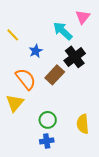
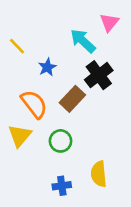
green circle: (48, 120) -> (60, 141), moved
yellow semicircle: (83, 124) -> (99, 174), moved

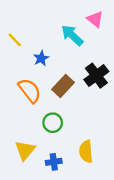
pink triangle: (109, 22) -> (95, 19), turned -30
black cross: (99, 75) -> (96, 76), moved
yellow triangle: (20, 136) -> (25, 150), moved

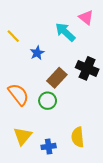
black cross: (96, 76) -> (87, 68), turned -30
orange semicircle: (30, 91) -> (18, 94), moved
green circle: (53, 123) -> (48, 101), moved

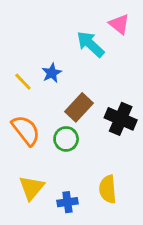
yellow line: (13, 36) -> (23, 82), moved
black cross: (87, 68) -> (121, 119), moved

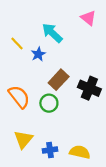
cyan arrow: (90, 44) -> (52, 33), moved
yellow line: (23, 82) -> (17, 44), moved
yellow semicircle: (108, 189) -> (80, 152), moved, turned 108

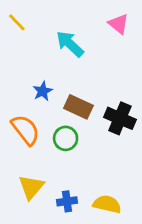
yellow line: (17, 44) -> (17, 22), moved
blue star: (38, 54) -> (43, 91), moved
brown rectangle: (59, 80) -> (78, 107), turned 72

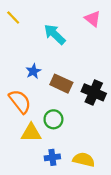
green circle: (66, 138) -> (53, 119), moved
yellow triangle: (31, 187) -> (31, 133), moved, turned 50

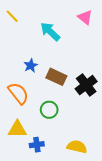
black cross: (94, 92) -> (86, 85), turned 30
yellow triangle: (31, 133) -> (17, 129), moved
blue cross: (52, 157) -> (37, 145), moved

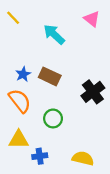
blue star: (31, 66) -> (23, 74), moved
brown rectangle: (56, 77) -> (50, 76), moved

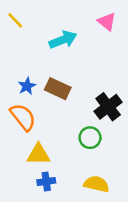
cyan arrow: (54, 34) -> (63, 40), turned 115
green circle: (53, 118) -> (90, 138), moved
yellow triangle: (19, 140) -> (38, 154), moved

